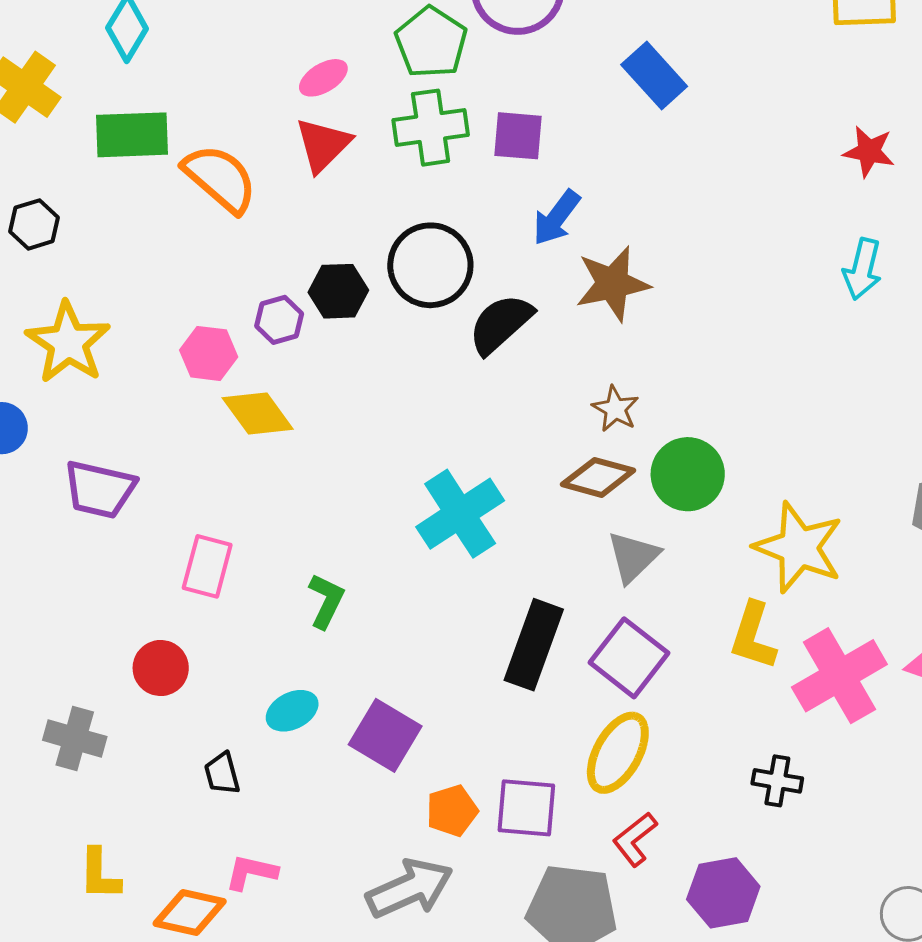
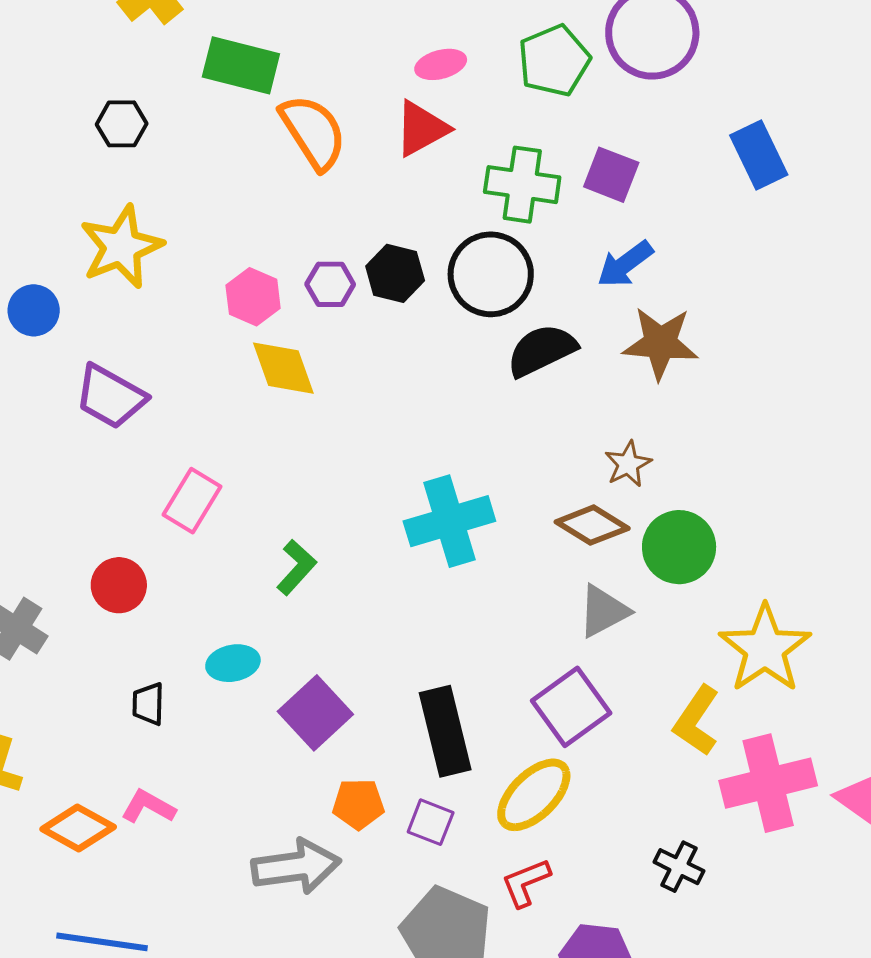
green cross: (431, 128) -> (522, 185), moved
black rectangle: (534, 645) -> (445, 731), moved, turned -50
purple square: (526, 808) -> (431, 822), size x0.7

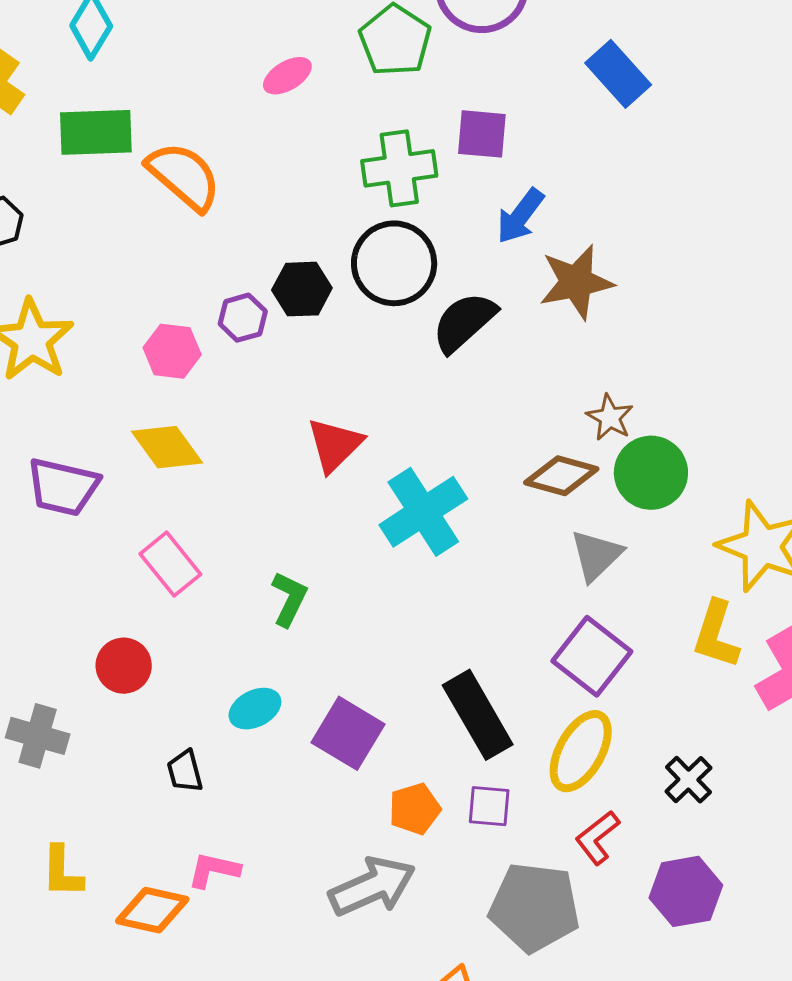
red triangle: (421, 129) -> (335, 445), moved
yellow diamond: (283, 368) -> (167, 447), moved
brown star: (628, 464) -> (610, 417), moved
pink rectangle: (192, 501) -> (170, 564), turned -54
black cross: (679, 867) -> (688, 780), moved, turned 36

